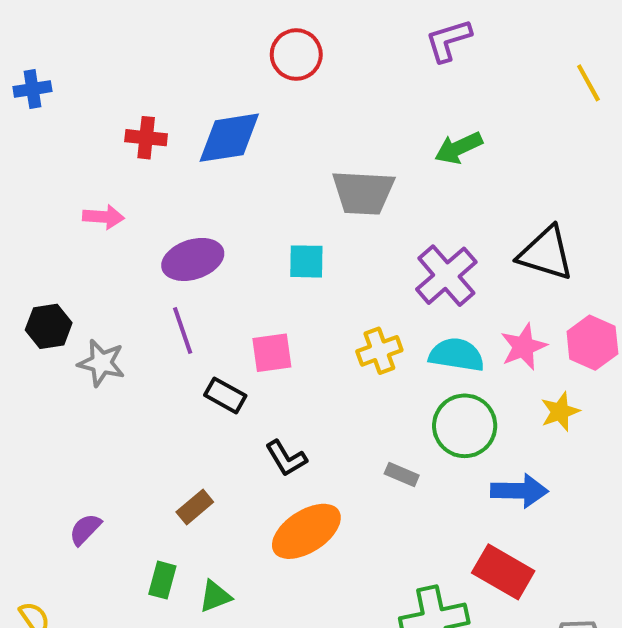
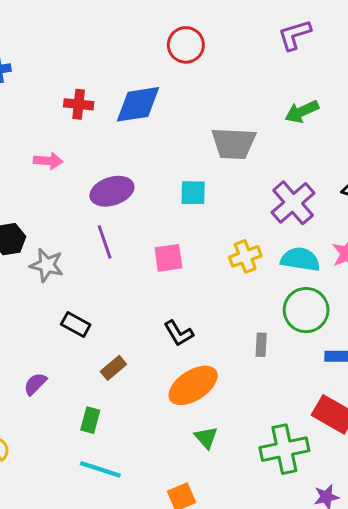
black rectangle: (225, 395) -> (76, 325), moved
gray rectangle: (402, 475) -> (261, 345), turned 70
green triangle: (215, 596) -> (206, 438), moved, turned -50

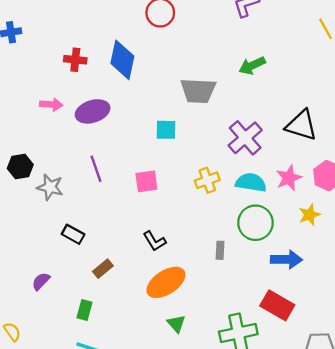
blue diamond: (138, 104) -> (122, 60), turned -69
purple ellipse: (112, 191) -> (93, 111), moved

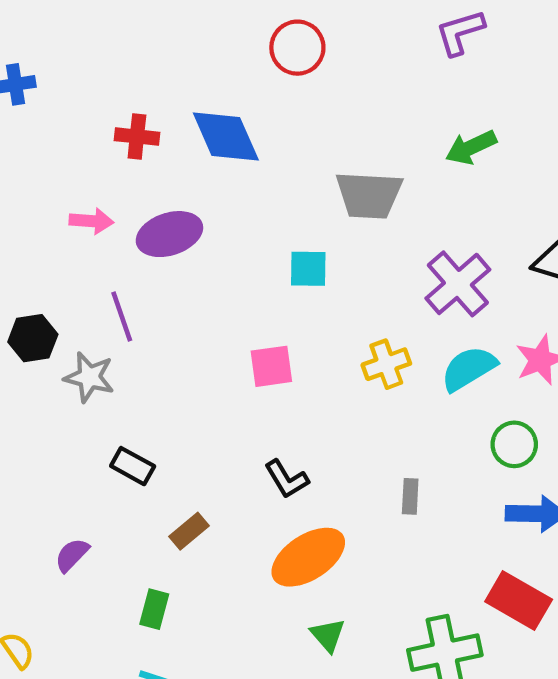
blue diamond: (122, 60) -> (226, 136), turned -36
purple line: (96, 169) -> (122, 316), moved
cyan semicircle: (251, 183) -> (469, 368), turned -40
green circle: (255, 223) -> (514, 444), moved, size x0.7

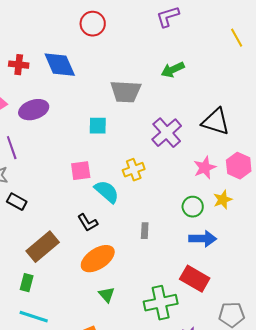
cyan semicircle: (469, 368) -> (107, 192), moved, turned 72
black rectangle: (133, 466) -> (17, 202), moved
brown rectangle: (189, 531) -> (43, 247), size x1.8

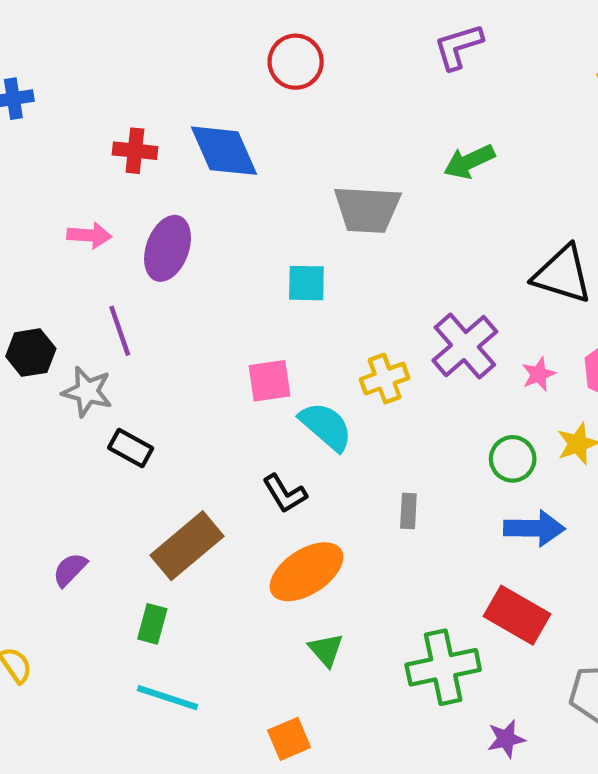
purple ellipse: (34, 110) -> (168, 248), turned -52
purple cross: (167, 133) -> (465, 346), moved
pink star: (205, 168) -> (539, 374), size x0.7

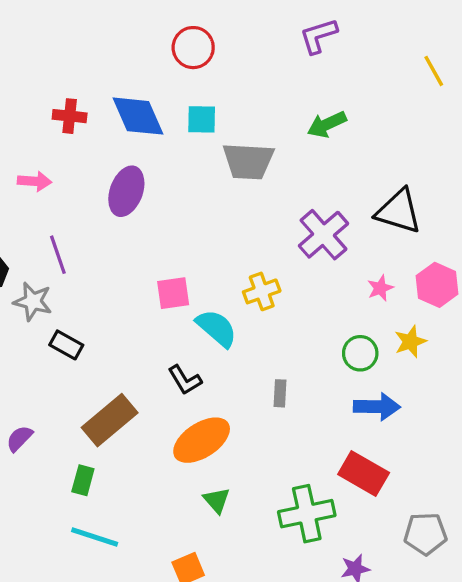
purple ellipse: (168, 248) -> (126, 191), moved
cyan square: (306, 283) -> (202, 119), moved
purple cross: (465, 346) -> (323, 235), moved

